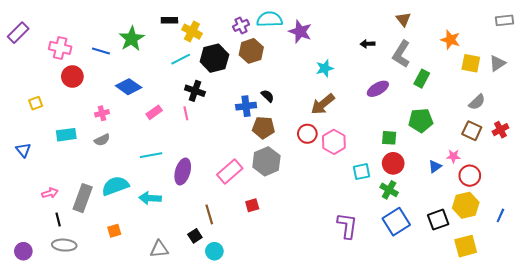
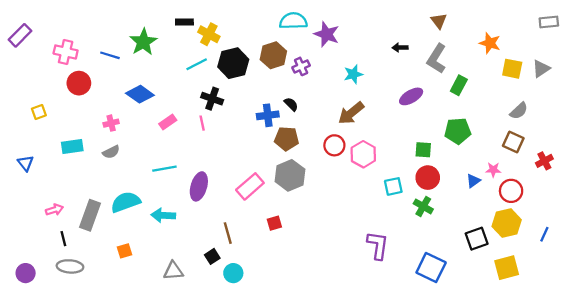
purple cross: (241, 25) -> (301, 66), moved
red cross: (500, 130) -> (544, 161), moved
blue square: (396, 222) -> (431, 268), moved, turned -32

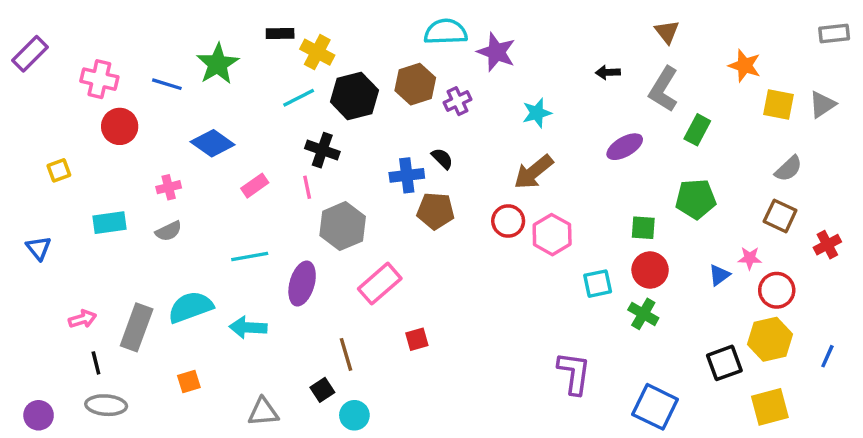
gray hexagon: (290, 175) -> (343, 226), moved

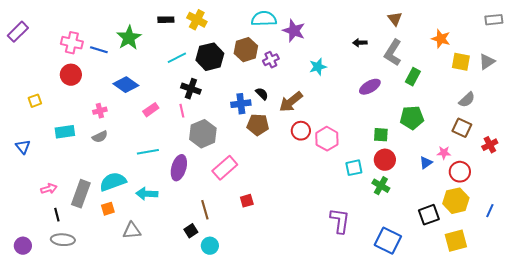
yellow cross: (317, 52) -> (197, 20), moved
pink cross: (99, 79) -> (72, 43), moved
brown arrow: (533, 172) -> (291, 102), moved
orange square: (189, 381) -> (108, 209), moved
gray triangle: (263, 412) -> (132, 231), moved

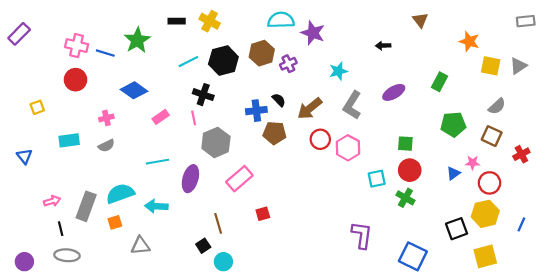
gray L-shape: (393, 53) -> (352, 105), moved
green pentagon: (412, 118) -> (453, 124), moved

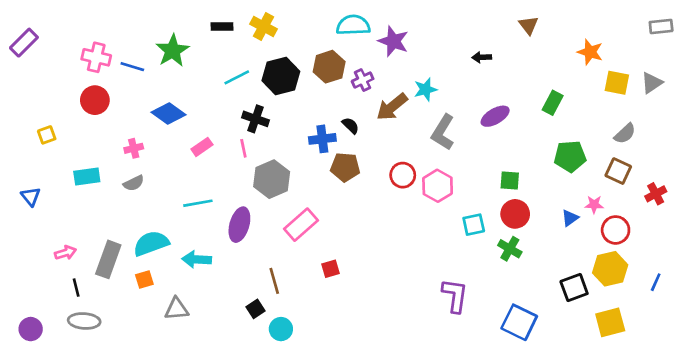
brown arrow: (310, 108) -> (392, 107), moved

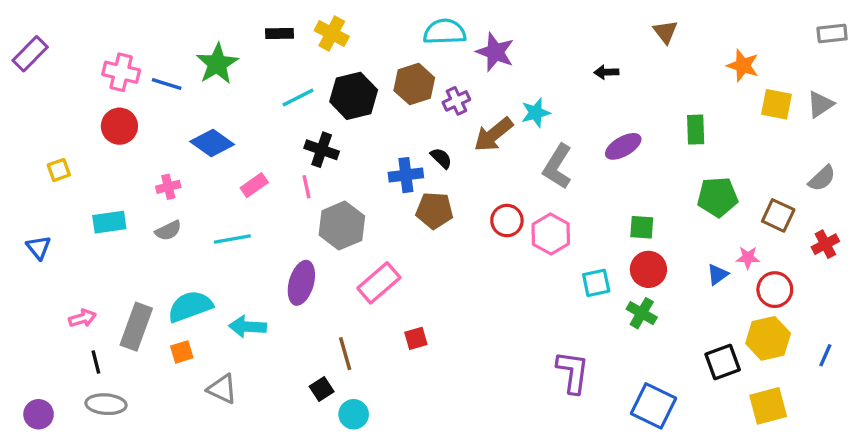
green rectangle: (553, 103) -> (696, 130), turned -30
gray semicircle: (625, 134) -> (822, 178), moved
cyan line: (198, 203) -> (232, 239), moved
gray triangle: (177, 309) -> (222, 389), turned 30

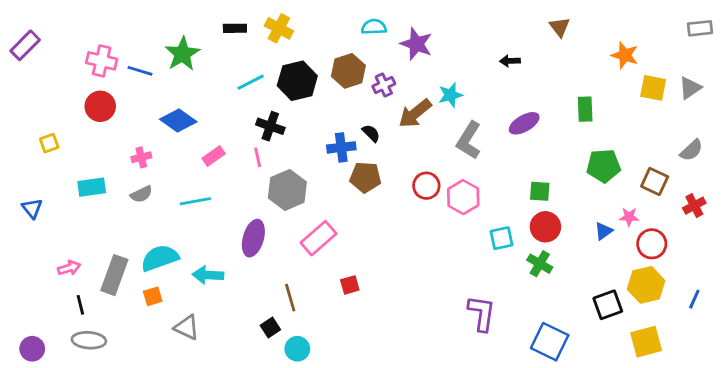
cyan semicircle: (445, 32) -> (374, 27), size x0.7

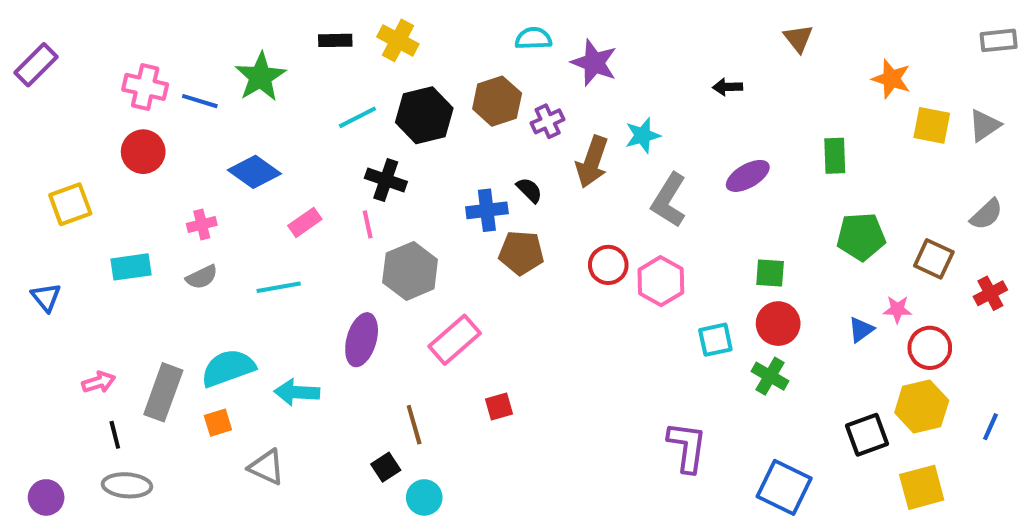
brown arrow: (415, 113) -> (592, 162), turned -32
yellow square: (49, 143) -> (70, 204), size x1.5

